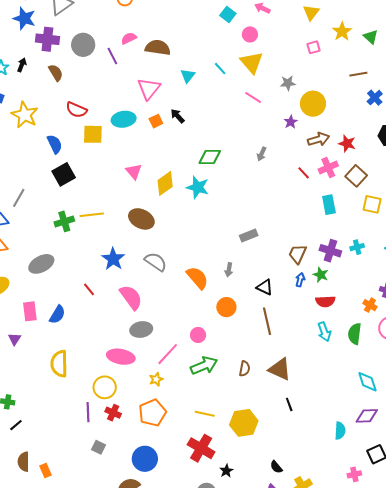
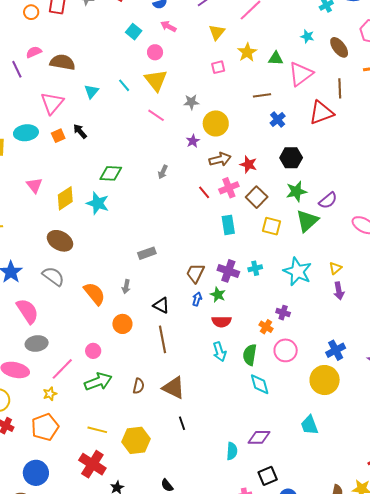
green triangle: (371, 37) -> (276, 58), turned -42
brown ellipse: (141, 219) -> (60, 241), moved
cyan diamond: (367, 382) -> (260, 384), moved

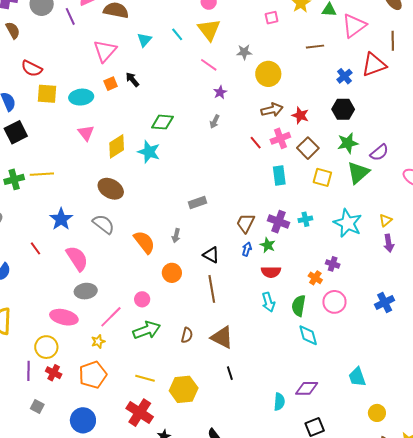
blue cross: (278, 119) -> (344, 76), moved
cyan ellipse: (26, 133) -> (81, 97), moved
purple star: (193, 141) -> (220, 92), moved
yellow circle: (325, 380) -> (377, 413), moved, size x0.6

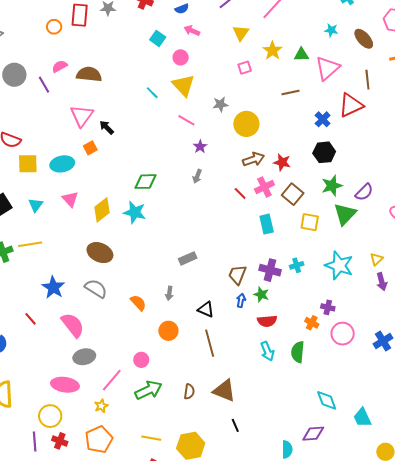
cyan triangle: (144, 40) -> (36, 205), moved
black arrow: (132, 80) -> (107, 127), moved
orange semicircle: (144, 242) -> (138, 303), size x0.7
pink circle: (334, 302) -> (343, 334), moved
cyan diamond: (308, 335) -> (327, 400), moved

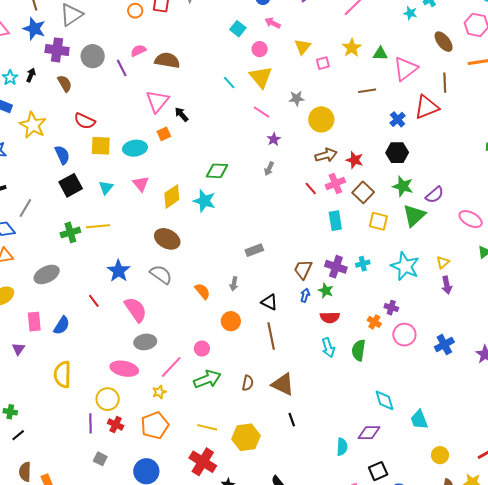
cyan star: (331, 30) -> (410, 13), moved
yellow triangle: (241, 33) -> (303, 47), moved
green star: (332, 186) -> (403, 186), turned 30

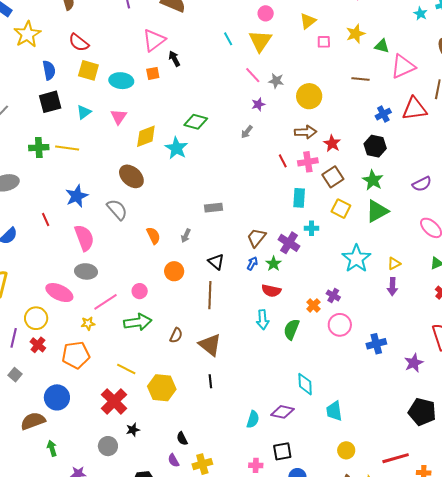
gray star: (297, 98) -> (276, 81), moved
purple semicircle: (435, 195) -> (422, 184), moved
cyan cross: (363, 264) -> (312, 228), moved

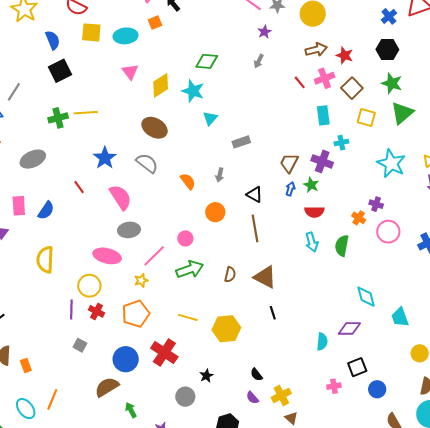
cyan triangle: (84, 112) -> (210, 118), moved
red cross: (114, 401) -> (164, 353), moved

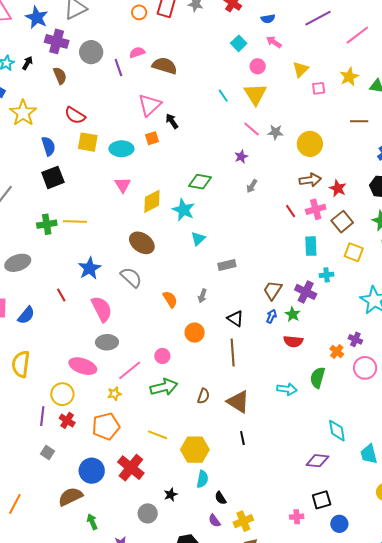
purple star: (264, 32) -> (241, 157), moved
cyan arrow: (312, 242) -> (287, 389), moved, turned -72
cyan semicircle: (322, 342) -> (202, 479), moved

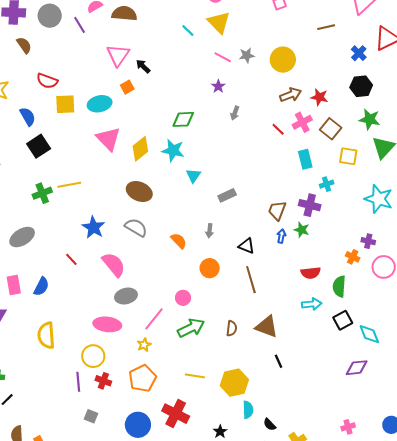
pink triangle: (123, 185) -> (108, 139), size x1.5
red semicircle: (293, 341) -> (311, 273), moved
black square: (322, 500) -> (343, 320), moved

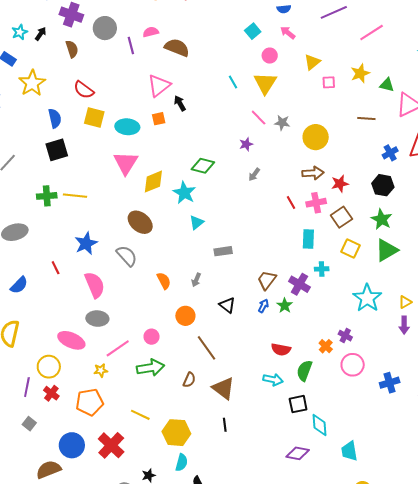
red star: (319, 97) -> (340, 184), turned 30
brown line: (251, 280) -> (207, 348), moved, turned -36

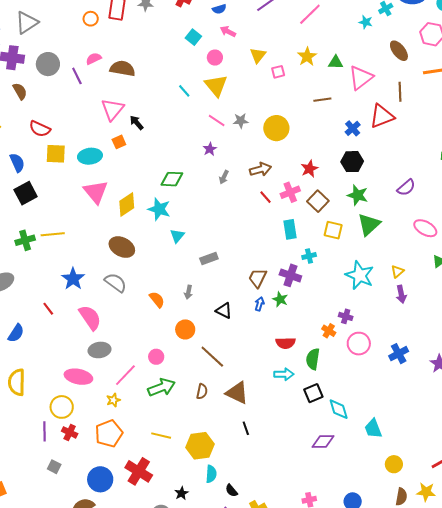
brown arrow: (313, 173) -> (260, 169), moved

